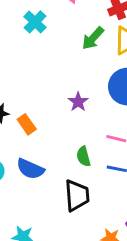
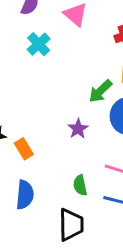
green arrow: (93, 38) -> (100, 91), moved
blue semicircle: (30, 169) -> (25, 195), turned -112

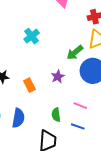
cyan cross: (39, 44) -> (32, 36), moved
orange rectangle: (24, 149) -> (29, 85), moved

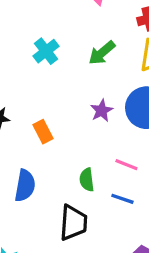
green arrow: (75, 53) -> (102, 53), moved
purple star: (58, 77) -> (102, 111), moved

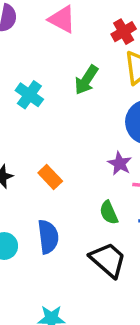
purple star: (102, 111) -> (120, 163), moved
black trapezoid: (73, 223) -> (108, 260), turned -36

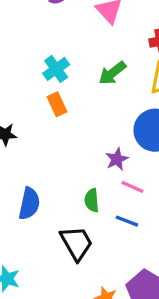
orange rectangle: (50, 177) -> (57, 104), moved

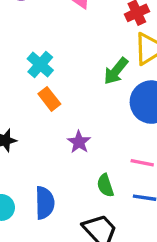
green arrow: (112, 73) -> (116, 71), moved
purple star: (117, 159) -> (79, 142), moved

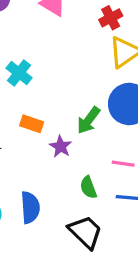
green arrow: (116, 71) -> (89, 120), moved
orange rectangle: (49, 99) -> (32, 124), moved, turned -30

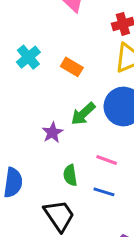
orange rectangle: (32, 124) -> (72, 67), moved

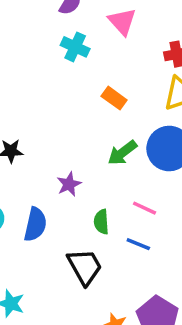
cyan cross: (28, 57) -> (75, 47), moved, turned -30
purple star: (52, 132) -> (69, 184), moved

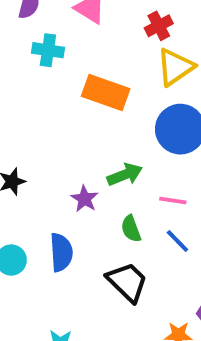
orange rectangle: (114, 98) -> (106, 93), size x1.6
green arrow: (122, 153) -> (125, 175), moved, turned -148
blue line: (138, 244) -> (177, 241), turned 40

